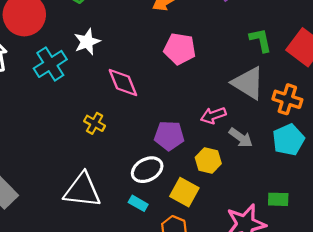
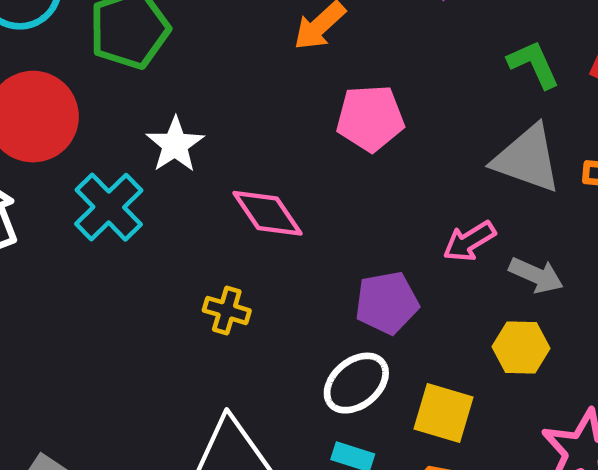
yellow hexagon: (208, 160) -> (521, 347), moved

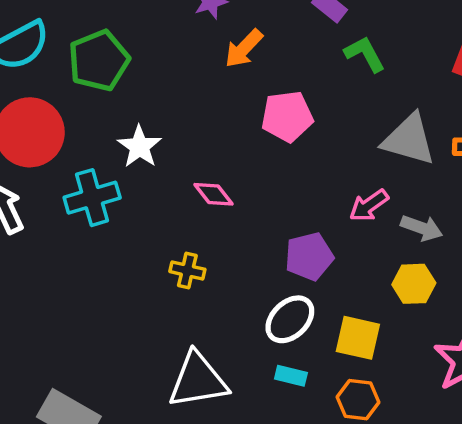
green L-shape: (534, 64) -> (365, 54), moved
cyan cross: (109, 207) -> (92, 198), turned 32
pink diamond: (268, 213) -> (214, 194), size x0.7

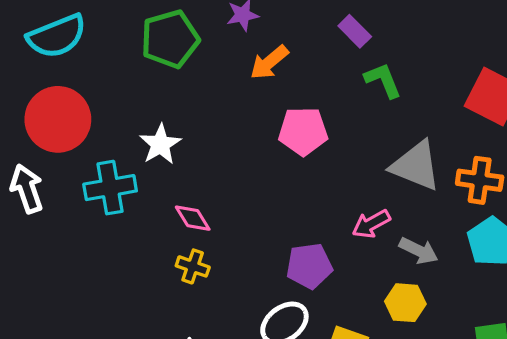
green pentagon: (99, 61) -> (170, 39), moved
pink diamond: (214, 194) -> (193, 218), moved

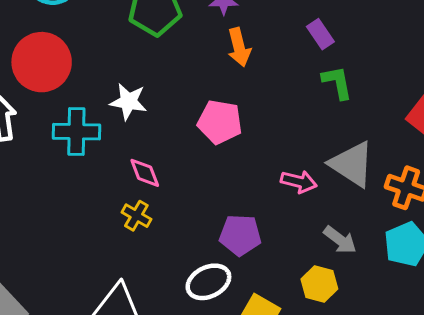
orange arrow: (269, 62) -> (239, 47), turned -75
pink pentagon: (303, 131) -> (220, 122), moved
white star: (160, 144) -> (128, 102), turned 30
pink arrow: (371, 224) -> (299, 182), moved, turned -148

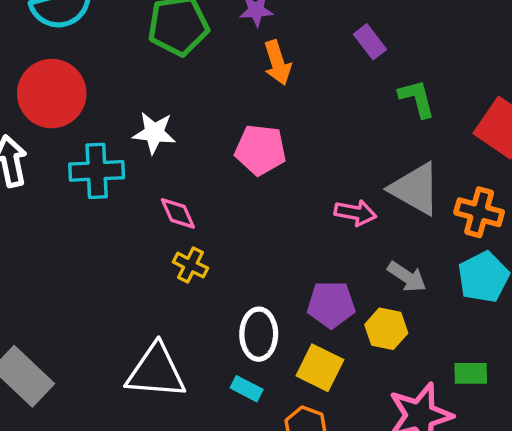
green L-shape: (337, 82) -> (417, 98), moved
yellow cross: (136, 216) -> (190, 265), moved
purple pentagon: (240, 235) -> (331, 304), moved
white ellipse: (208, 282) -> (259, 334), turned -60

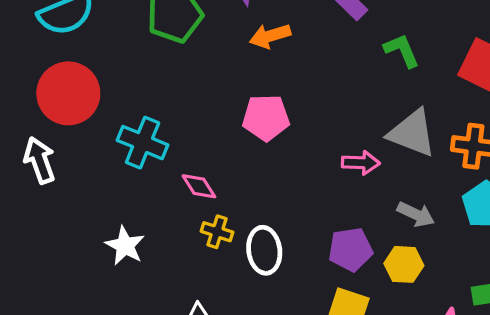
orange arrow: (277, 63) -> (270, 36), turned 99
white star: (154, 133) -> (125, 246), moved, turned 30
cyan cross: (97, 171) -> (143, 143), moved, turned 33
white ellipse: (259, 334) -> (264, 250), moved

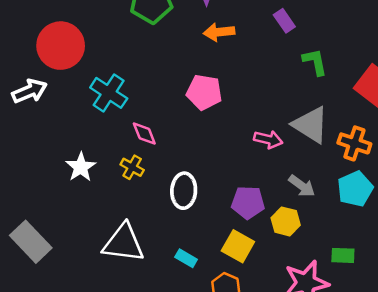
white arrow: (40, 160) -> (29, 91), turned 76
yellow cross: (217, 232) -> (132, 167), moved

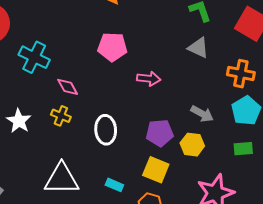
gray triangle: (311, 125) -> (198, 48), moved, size x0.7
pink arrow: (268, 139) -> (149, 79), moved
green rectangle: (343, 255) -> (243, 149), moved

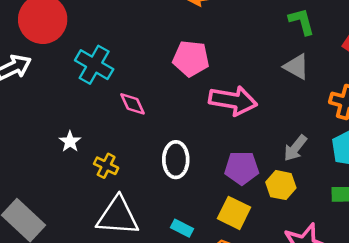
pink arrow: (149, 79) -> (233, 101), size x1.6
gray arrow: (202, 114) -> (295, 148), turned 95
yellow cross: (61, 116) -> (106, 166), moved
white star: (19, 121) -> (70, 142), size x0.7

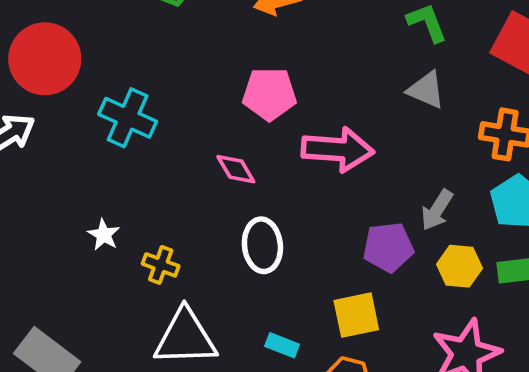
pink diamond: (133, 104) -> (236, 169), moved
purple pentagon: (242, 168) -> (388, 247), moved
yellow hexagon: (281, 185) -> (460, 266), moved
yellow square: (234, 213) -> (356, 315), turned -32

